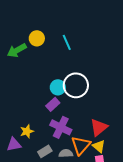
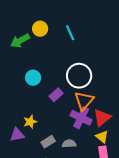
cyan circle: (58, 87) -> (33, 78), moved
purple cross: (61, 127) -> (81, 118), moved
orange triangle: (81, 145) -> (84, 101), moved

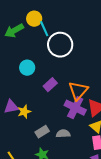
cyan line: (70, 33) -> (44, 29), moved
white circle: (79, 76) -> (60, 45), moved
purple triangle: (17, 135) -> (11, 107), moved

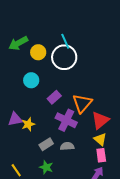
yellow circle: (34, 19) -> (38, 52), moved
cyan line: (44, 29) -> (65, 41), moved
purple cross: (75, 108) -> (66, 120), moved

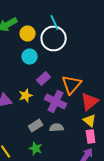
cyan circle: (31, 80) -> (30, 56), moved
yellow star: (28, 124) -> (26, 96), moved

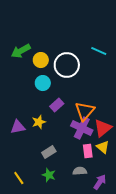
cyan line: (55, 22) -> (99, 51), moved, turned -42
purple cross: (56, 102) -> (82, 128), moved
gray semicircle: (57, 128) -> (80, 171), moved
pink rectangle: (91, 136) -> (88, 151), moved

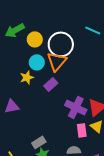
orange triangle: (85, 111) -> (57, 61), moved
yellow star: (39, 122) -> (27, 77), moved
gray rectangle: (49, 152) -> (39, 142), moved

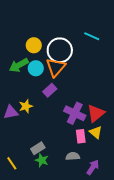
green arrow: (15, 30) -> (19, 65), moved
yellow star: (27, 77) -> (26, 106), moved

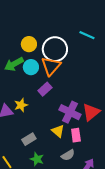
yellow triangle: (96, 132) -> (58, 131), moved
gray rectangle: (38, 148) -> (29, 139), moved
gray semicircle: (73, 156) -> (68, 155), turned 152

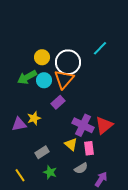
cyan line: (87, 35) -> (100, 48), turned -70

